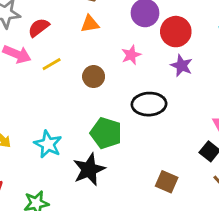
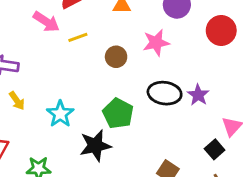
red circle: (176, 32) -> (221, 30), moved
pink star: (131, 55) -> (156, 43), size x1.4
purple star: (182, 66) -> (198, 95), moved

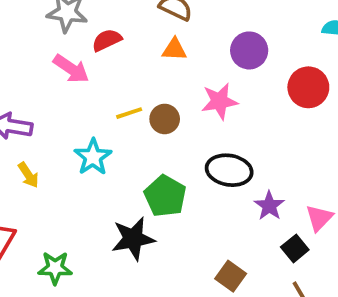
yellow line: (78, 37) -> (129, 113), moved
purple star: (198, 95) -> (269, 206), moved
cyan star: (60, 114) -> (93, 157), moved

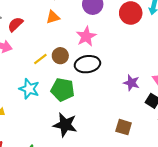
black ellipse: (229, 170) -> (87, 64), moved
green pentagon: (165, 196) -> (63, 90), moved
black star: (133, 239) -> (65, 125), turned -30

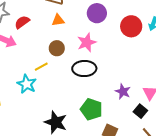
brown circle: (60, 56) -> (57, 48), moved
yellow line: (40, 59) -> (41, 67), moved
green pentagon: (63, 90) -> (91, 109), moved

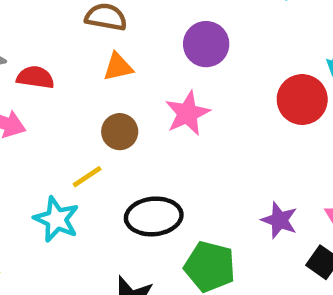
red semicircle: (22, 22) -> (35, 77), turned 49
red circle: (131, 26) -> (302, 100), moved
black ellipse: (84, 69) -> (154, 216), moved

